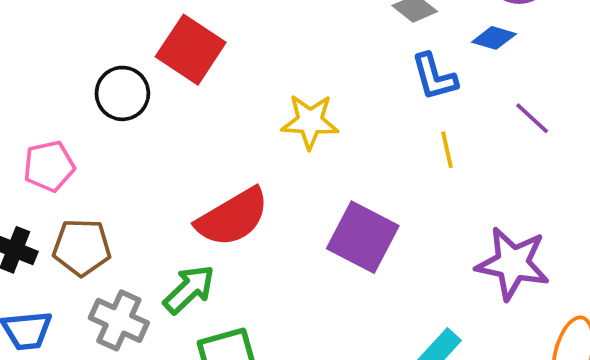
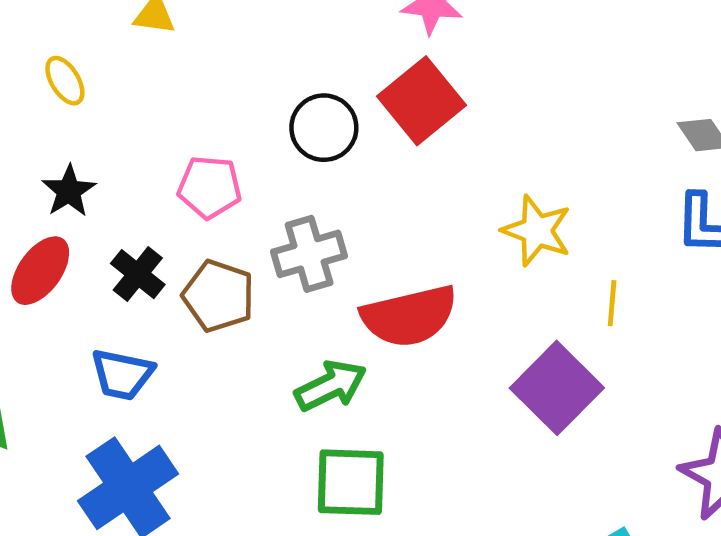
yellow line: (447, 150) -> (612, 303), moved
gray cross: (119, 320) -> (309, 254), moved, turned 32

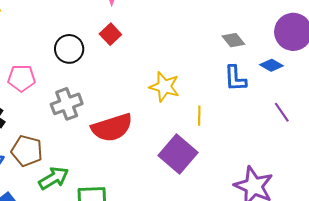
red square: (421, 101) -> (110, 34), size x0.6
brown pentagon: (218, 296) -> (27, 151), moved
green arrow: (331, 386) -> (54, 178), moved

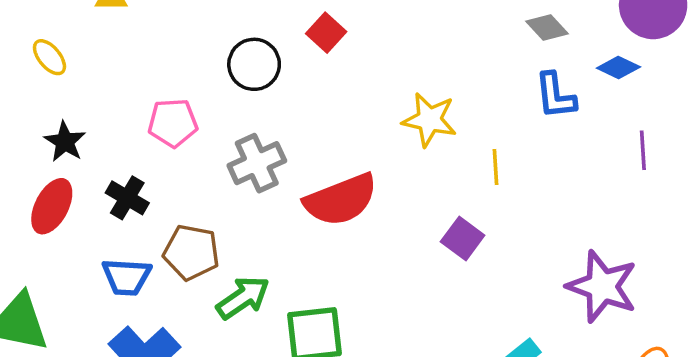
purple line: (282, 112) -> (643, 150), turned 35
purple square: (178, 154) -> (463, 238), size x0.6

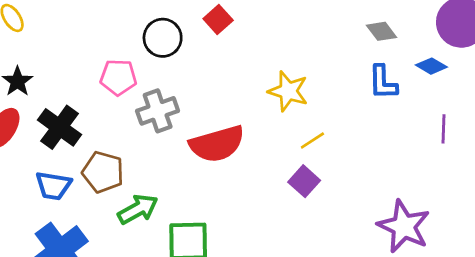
pink pentagon: (173, 123) -> (118, 77), moved
yellow line: (495, 167) -> (312, 141), moved, turned 55
black cross: (127, 198) -> (60, 127), size x1.4

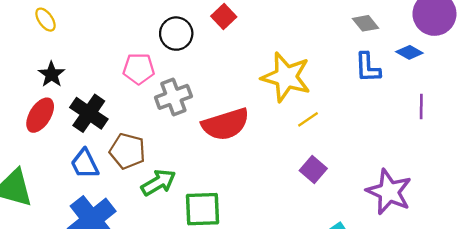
yellow star: (288, 91) -> (286, 77), size x1.4
purple square: (304, 181) -> (313, 169), moved
blue trapezoid: (53, 186) -> (85, 164), turned 56

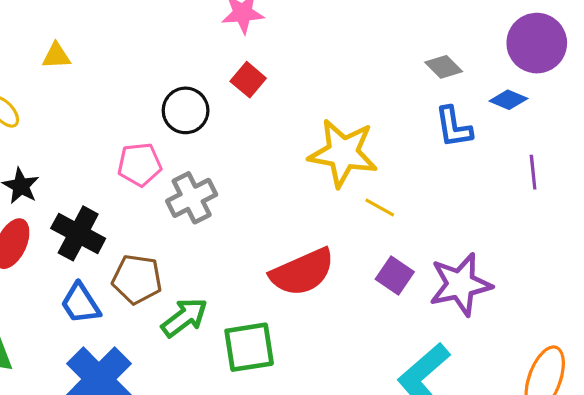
yellow line: (308, 119) -> (380, 208), turned 70
red semicircle: (226, 124) -> (302, 272), moved
purple star: (389, 192) -> (460, 284), moved, turned -30

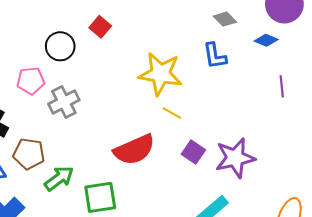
blue L-shape: (454, 127) -> (215, 56), moved
yellow line: (380, 208) -> (172, 113), moved

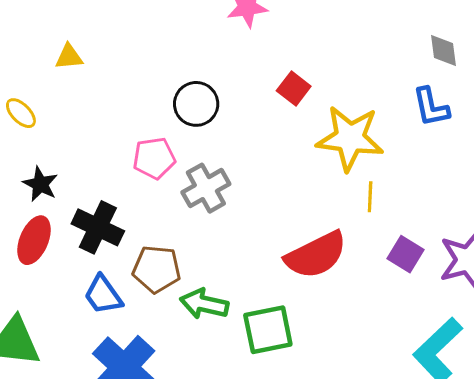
gray diamond: (225, 19) -> (443, 51), turned 40
red square: (100, 27) -> (294, 89), moved
yellow line: (172, 113) -> (370, 197), turned 66
green arrow: (59, 178) -> (204, 304), turned -128

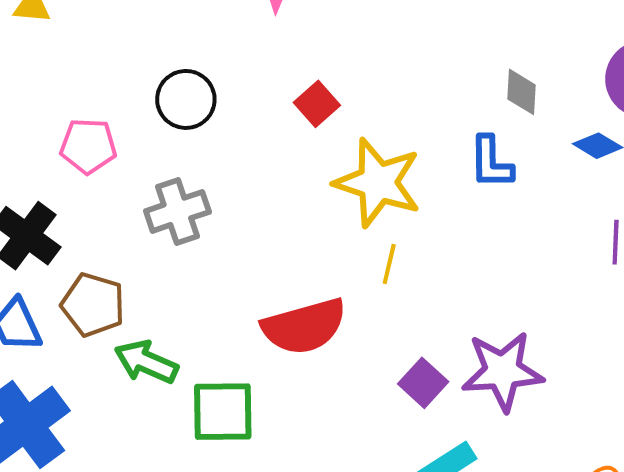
pink pentagon: (154, 158) -> (88, 146), moved
purple square: (405, 254) -> (423, 383), moved

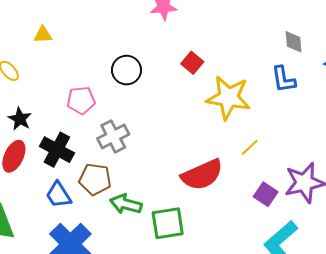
gray cross: (177, 211) -> (113, 136), moved
yellow line: (389, 264) -> (250, 147), moved, turned 42

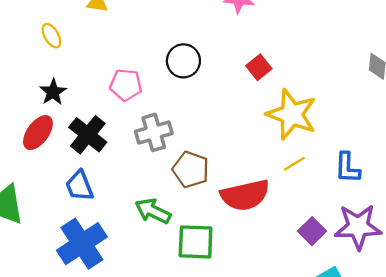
blue L-shape: (283, 79) -> (347, 168), moved
yellow line: (250, 147) -> (294, 164), moved
brown pentagon: (95, 179) -> (191, 170), moved

